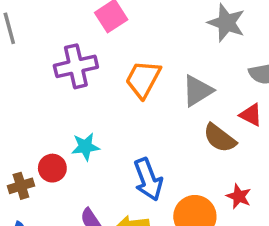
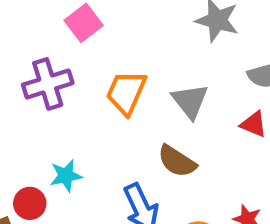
gray triangle: (198, 91) -> (190, 101), turned -32
brown semicircle: (220, 138) -> (177, 161), moved

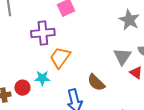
orange trapezoid: (126, 93) -> (60, 57), moved
gray triangle: (190, 101) -> (122, 56), moved

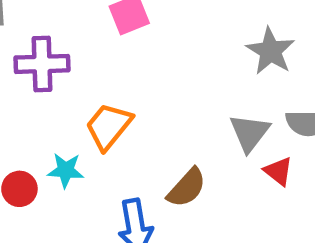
purple cross: (43, 33) -> (42, 64), moved
brown semicircle: (96, 82) -> (187, 188), turned -96

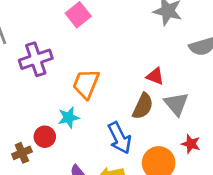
gray triangle: (250, 133) -> (176, 104), moved
red triangle: (278, 171) -> (155, 76), moved

